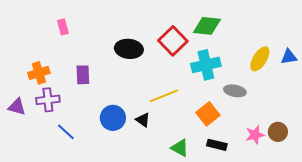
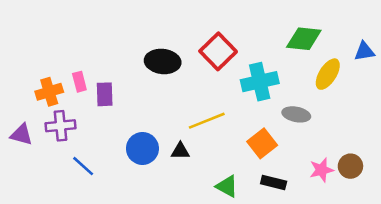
green diamond: (207, 26) -> (304, 39), moved
pink rectangle: (63, 27) -> (79, 82), moved
blue triangle: (289, 57) -> (364, 51), moved
black triangle: (143, 120) -> (180, 151), turned -35

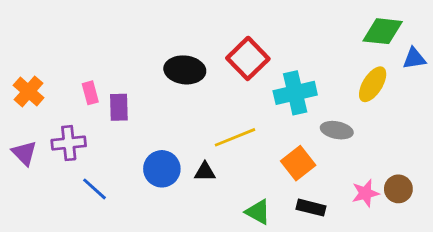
green diamond: (304, 39) -> (383, 31), moved
orange cross: (49, 92) -> (29, 91), moved, turned -32
purple triangle: (21, 135) -> (24, 153), turned 30

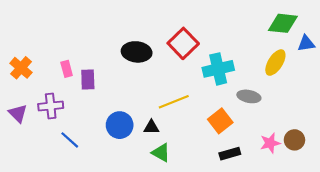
black rectangle: (311, 208) -> (230, 154), turned -30
green triangle: (258, 212) -> (161, 153), moved

